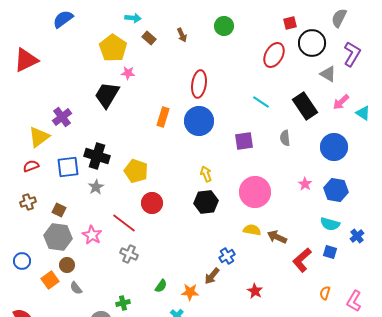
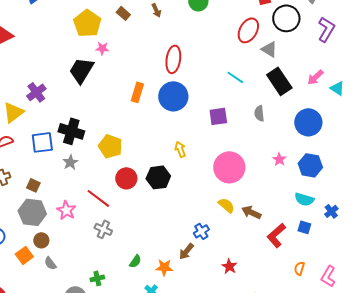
gray triangle: (328, 74) -> (269, 49), moved
black hexagon: (206, 202) -> (158, 177), moved
yellow semicircle: (252, 230) -> (226, 205), turned 30

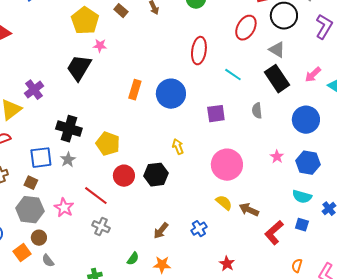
gray triangle: (269, 49) -> (277, 50), moved
red ellipse: (173, 59) -> (199, 51), moved
blue square: (42, 142) -> (41, 158), moved
brown arrow: (186, 251) -> (161, 231), moved

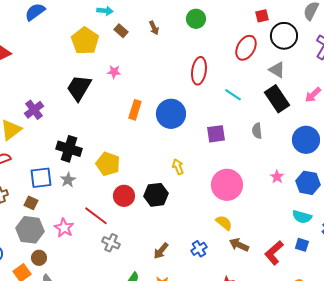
pink star: (100, 46) -> (114, 72), moved
brown arrow: (249, 210) -> (239, 245), moved
gray cross: (101, 227) -> (111, 243), moved

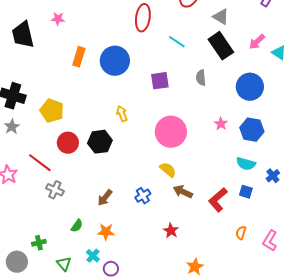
black trapezoid: (79, 88) -> (23, 35), turned -44

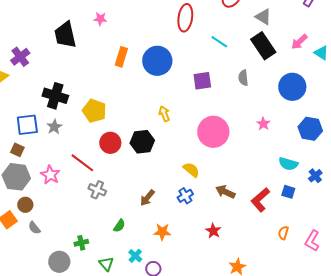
blue hexagon: (252, 130) -> (310, 129), moved
yellow semicircle: (168, 170) -> (191, 170), moved
orange star: (106, 232) -> (162, 232), moved

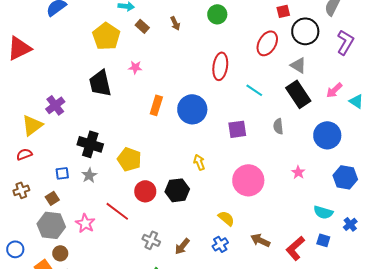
blue square: (27, 125) -> (62, 173), size x0.6
brown square: (17, 150) -> (52, 198), turned 32
gray cross: (97, 190) -> (151, 240), moved

